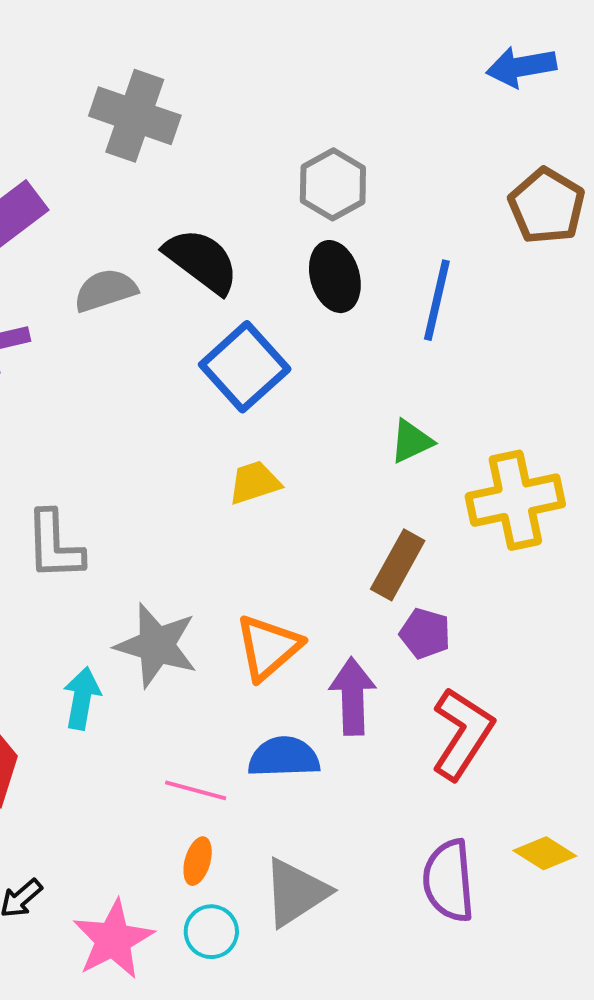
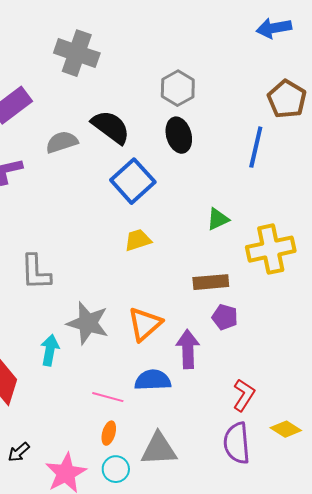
blue line: (437, 300) -> (256, 147), moved
brown rectangle: (398, 565) -> (211, 282), turned 56
red L-shape: (462, 734) -> (244, 395), moved, size x0.7
gray triangle: (296, 892) -> (159, 449), turned 30

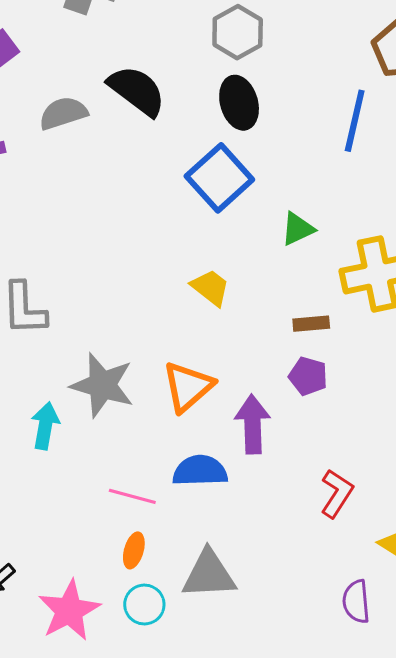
blue square: (133, 181) -> (219, 178), moved
yellow trapezoid: (138, 240) -> (210, 287), moved, turned 56
brown rectangle: (211, 282) -> (311, 324), moved, size x0.7
purple semicircle: (237, 443) -> (356, 602), moved, size x0.7

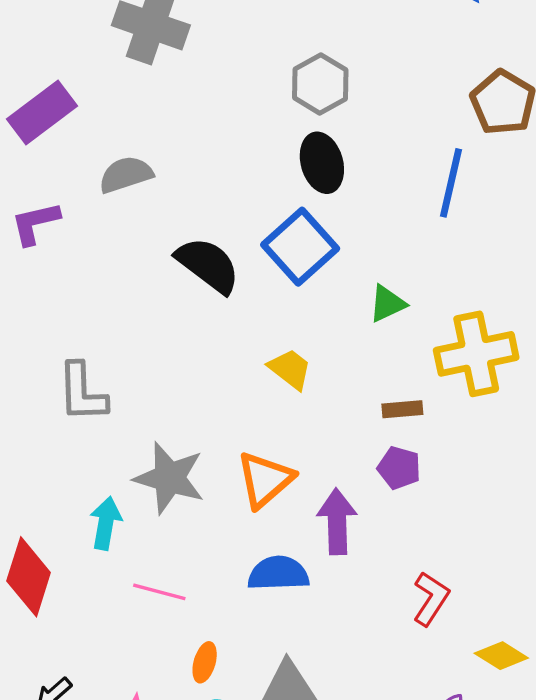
black semicircle: (137, 91) -> (208, 265), moved
pink line: (132, 496) -> (159, 592), moved

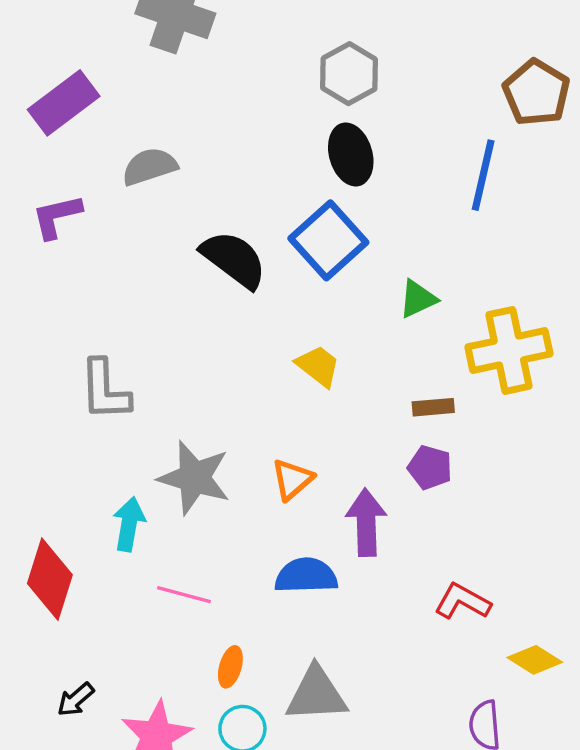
orange triangle: (265, 480) -> (292, 479), size x0.7
red L-shape: (431, 599) -> (462, 601), turned -94

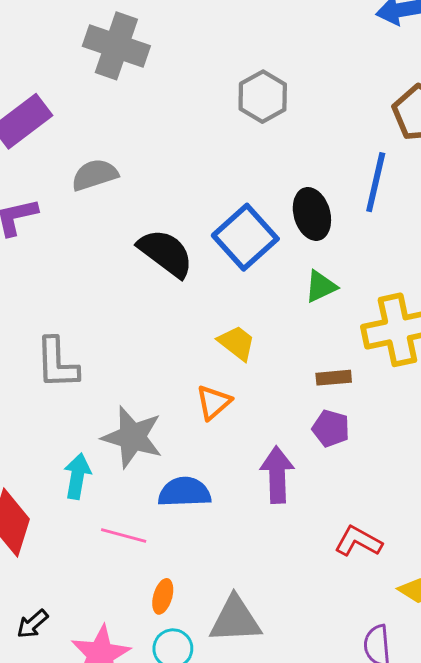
black ellipse: (351, 154) -> (312, 214), moved
orange triangle: (292, 479) -> (213, 402), moved
blue semicircle: (306, 576) -> (184, 492), moved

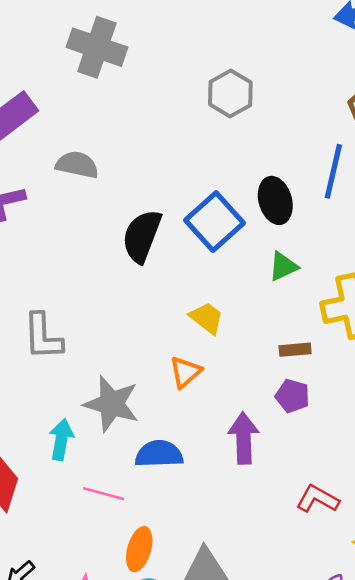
gray semicircle: (95, 175) -> (77, 165), turned 30
black semicircle: (166, 253) -> (142, 236), turned -106
orange ellipse: (163, 596) -> (139, 549), size x1.4

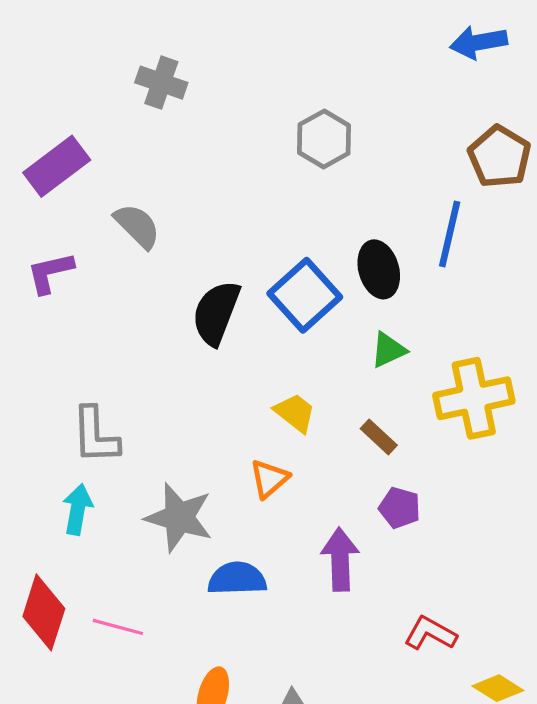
gray cross: (97, 47) -> (161, 83), size x0.7
gray semicircle: (77, 165) -> (137, 226), turned 33
brown rectangle: (295, 350) -> (379, 437), moved, turned 48
cyan arrow: (61, 439) -> (78, 509), moved
pink line: (104, 494) -> (118, 627), moved

